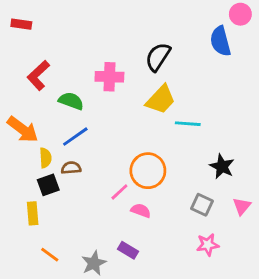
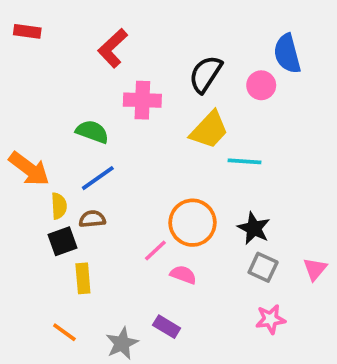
pink circle: (240, 14) -> (261, 85), moved
red L-shape: (38, 75) -> (113, 48), moved
black star: (222, 166) -> (254, 228), moved
yellow rectangle: (33, 213) -> (83, 278), moved

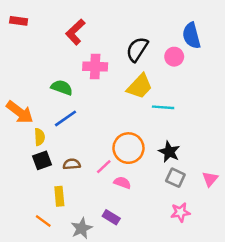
brown semicircle: (92, 219) -> (72, 164), moved
yellow rectangle: (83, 278) -> (59, 196), moved

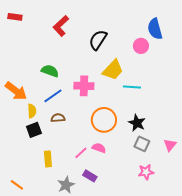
black semicircle: (137, 49) -> (98, 40), moved
pink cross: (95, 67) -> (84, 86), moved
brown semicircle: (72, 164) -> (58, 118), moved
pink line: (104, 167) -> (81, 153), moved
orange line: (43, 221) -> (17, 185), moved

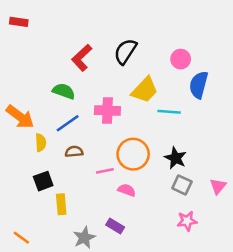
red L-shape: (61, 26) -> (82, 58), moved
blue semicircle: (155, 29) -> (199, 85), moved, turned 30
black square: (34, 130) -> (43, 181), moved
pink line: (81, 153) -> (105, 171), moved, turned 32

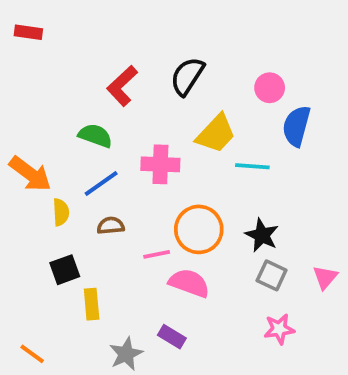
pink semicircle: (127, 190) -> (189, 283), size x1.5

